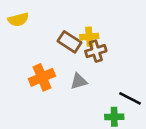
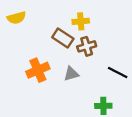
yellow cross: (89, 37) -> (81, 21), moved
black line: (130, 98) -> (118, 73), moved

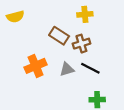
yellow cross: (81, 21) -> (85, 14), moved
black line: (118, 73) -> (90, 68), moved

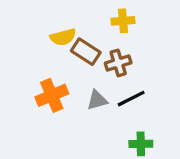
yellow semicircle: (15, 17) -> (63, 37), moved
black line: (90, 68) -> (131, 99), turned -54

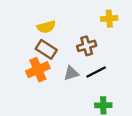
yellow cross: (123, 21) -> (109, 19), moved
brown rectangle: (86, 52) -> (46, 49), moved

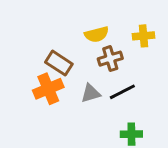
yellow cross: (109, 19) -> (143, 36), moved
yellow semicircle: (46, 27) -> (97, 34), moved

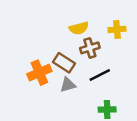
brown rectangle: (59, 63) -> (64, 63), moved
gray triangle: (91, 93) -> (68, 85), moved

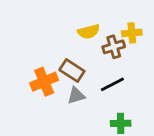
brown cross: (90, 48) -> (114, 47), moved

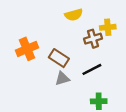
yellow semicircle: (89, 32) -> (74, 15), moved
orange cross: (44, 82) -> (27, 49), moved

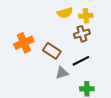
yellow cross: (108, 27) -> (86, 16), moved
gray triangle: (62, 79) -> (62, 73), moved

